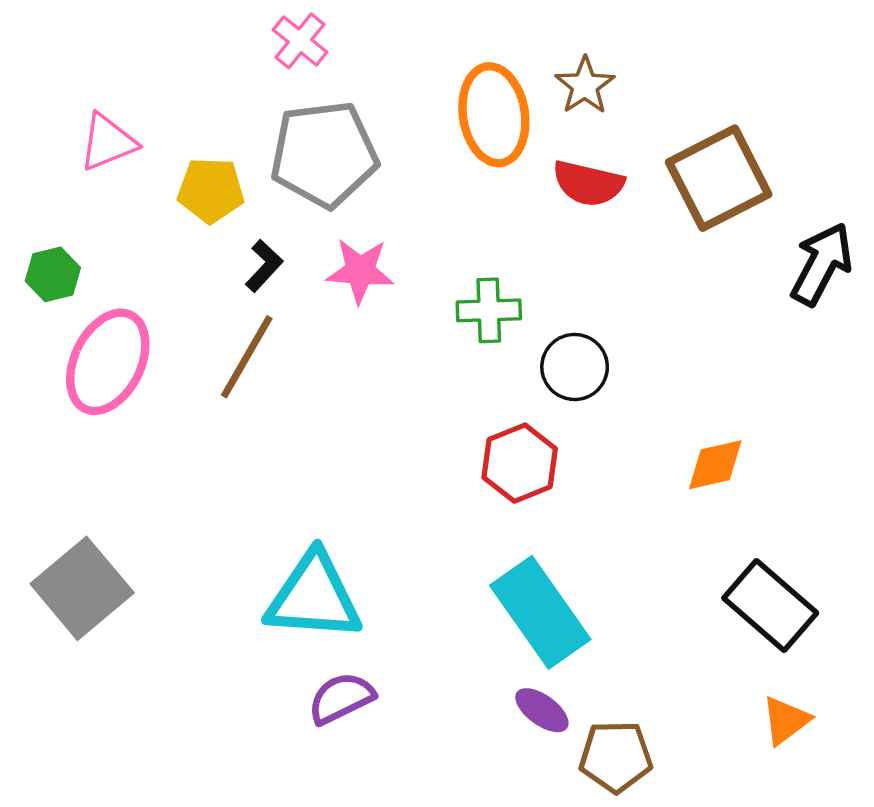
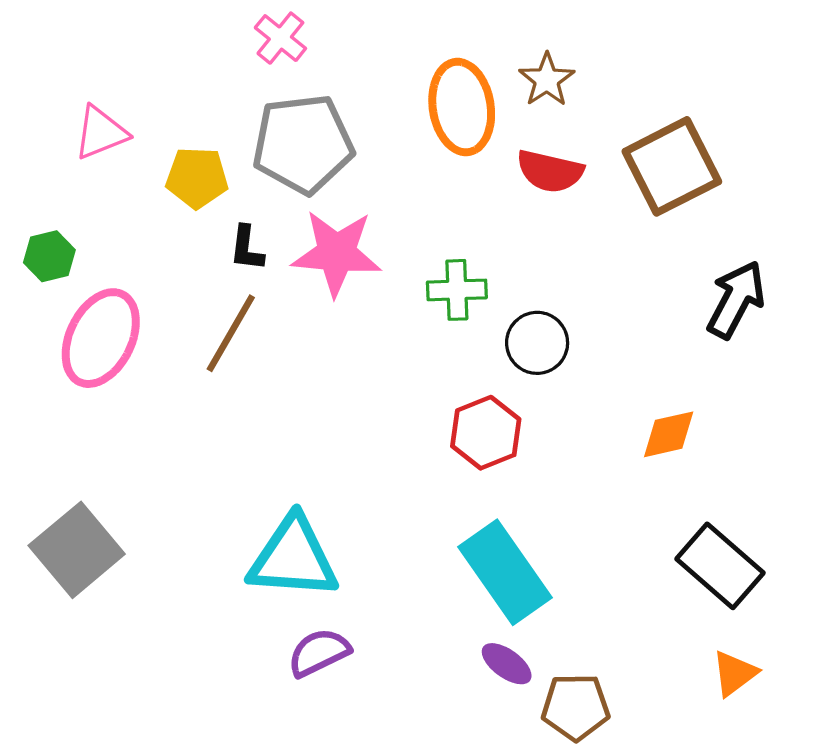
black arrow: (822, 264) -> (736, 300), moved
black L-shape: (264, 266) -> (247, 248), turned 144
pink star: (360, 271) -> (337, 253), size x1.4

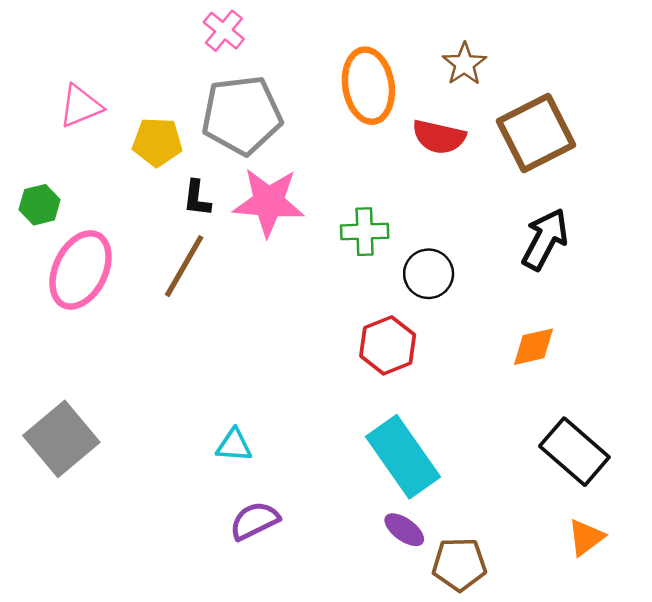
brown star: (547, 80) -> (464, 64), moved
black arrow: (736, 300) -> (545, 239), moved
cyan triangle: (293, 558) -> (234, 445), size x0.5

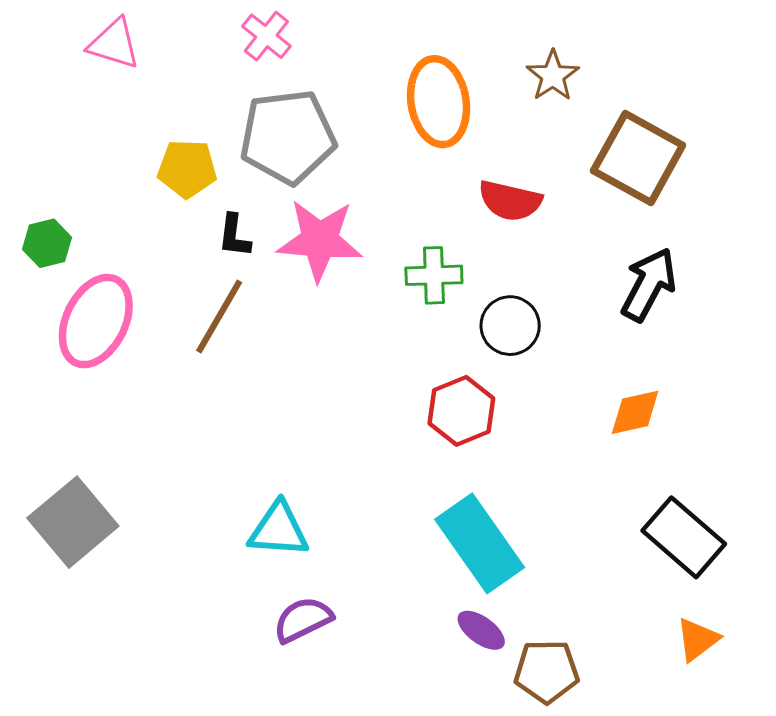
pink triangle: (81, 106) -> (114, 44), moved, turned 39
brown square: (536, 133) -> (638, 158), turned -34
red semicircle: (439, 137) -> (510, 201), moved
cyan triangle: (234, 445) -> (279, 530), size x1.4

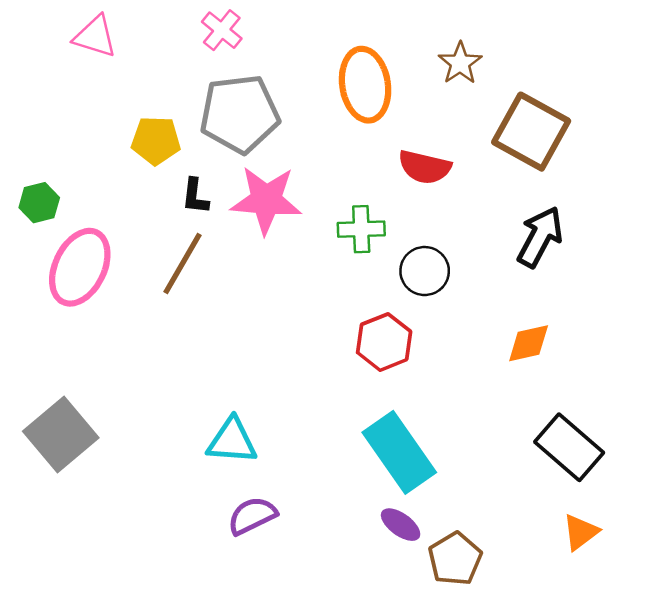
brown pentagon: (547, 671) -> (455, 559), turned -30

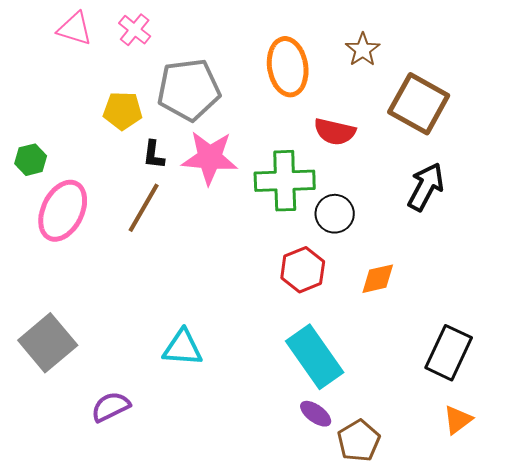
pink cross: (222, 30) -> (135, 30), moved
green cross: (361, 229) -> (285, 181), size x1.6
orange diamond: (529, 343) -> (378, 279), moved
black rectangle: (569, 447) -> (449, 353), turned 74
purple semicircle: (252, 516) -> (111, 407), moved

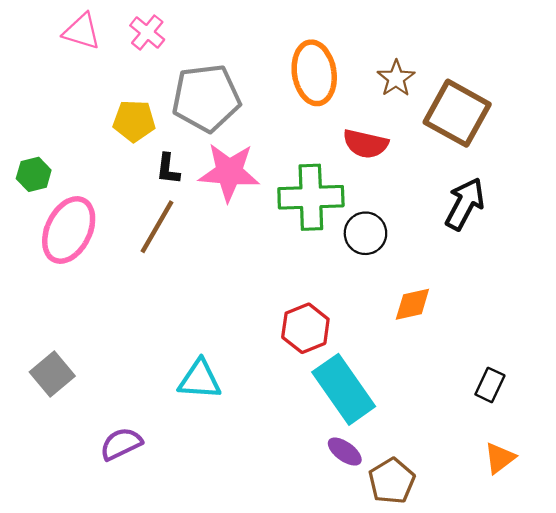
brown star: (363, 50) -> (396, 78), moved
red hexagon: (303, 270) -> (305, 328), moved
gray square: (48, 343) -> (52, 374), size x0.7
black rectangle: (449, 353) -> (490, 385), size x0.6

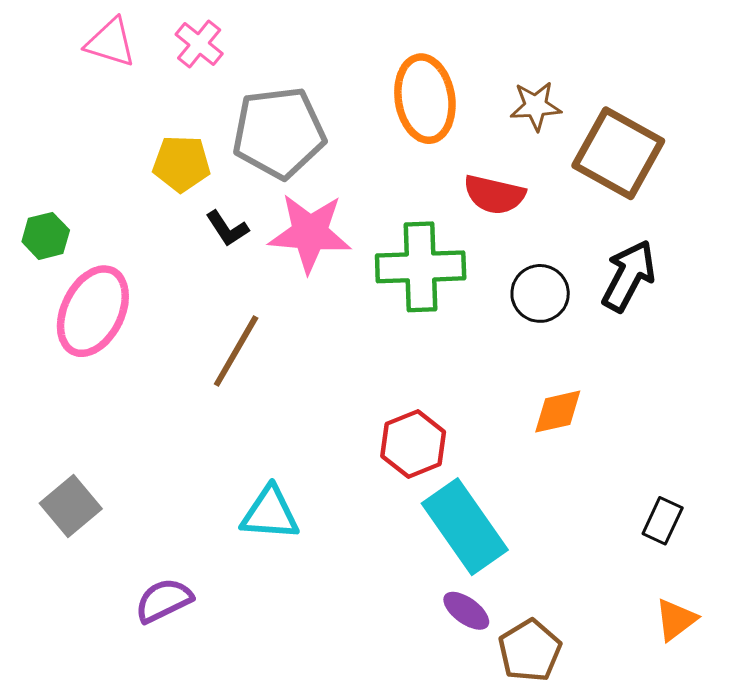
brown star: (396, 78) -> (536, 106), turned 30
black L-shape: (168, 169) -> (227, 229), turned -40
brown line: (157, 227) -> (236, 351), moved
black circle: (365, 233) -> (540, 293), moved

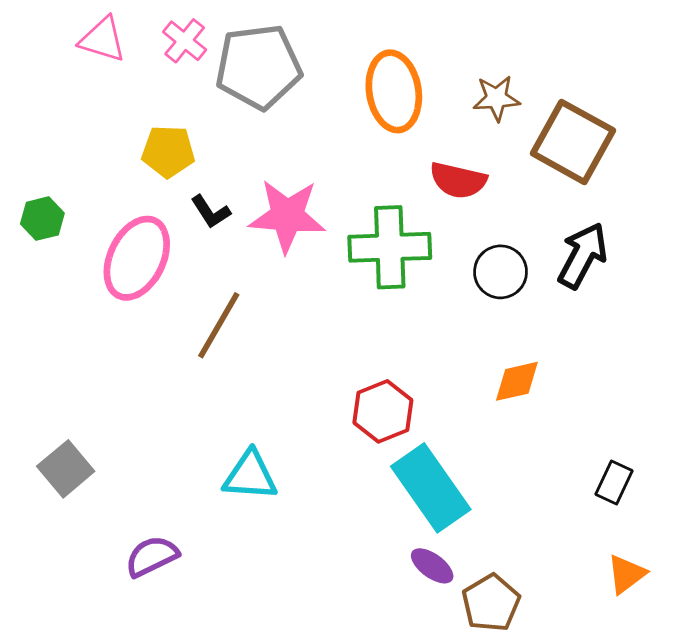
gray pentagon: (279, 133) -> (258, 67), moved
pink ellipse: (93, 311) -> (137, 258), moved

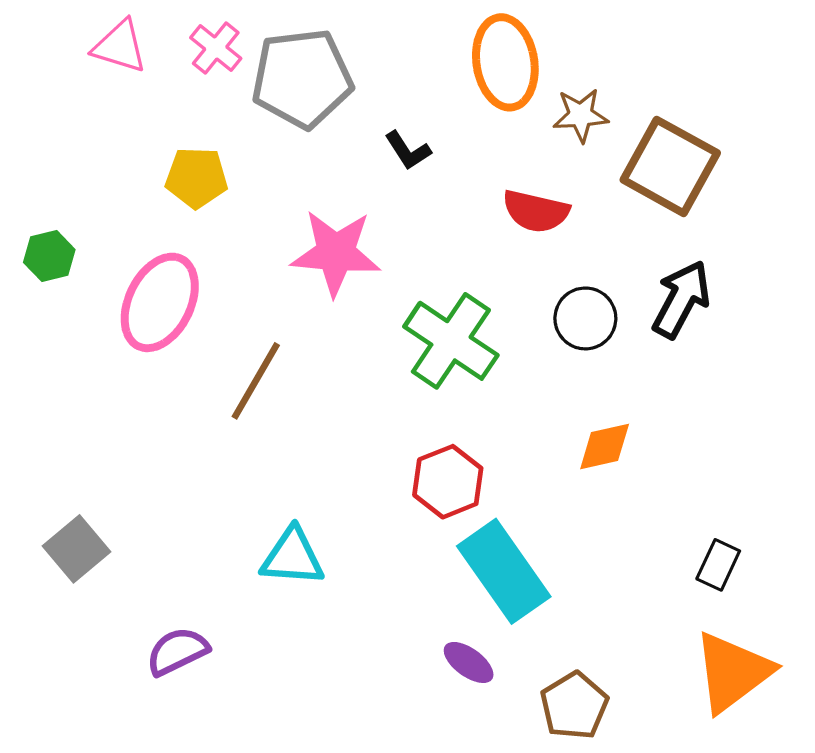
orange ellipse: (394, 91) -> (505, 62), moved
black L-shape: (211, 212) -> (408, 150), moved
green cross: (390, 247) -> (451, 341), moved, turned 36
purple ellipse: (432, 566) -> (469, 662), moved
orange triangle: (626, 574) -> (733, 672), size x1.8

